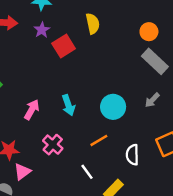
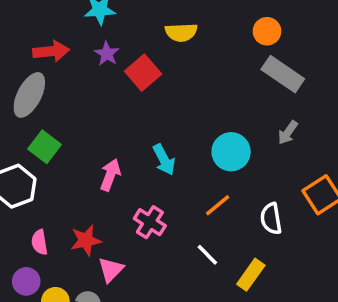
yellow semicircle: (93, 24) -> (181, 32), turned 108

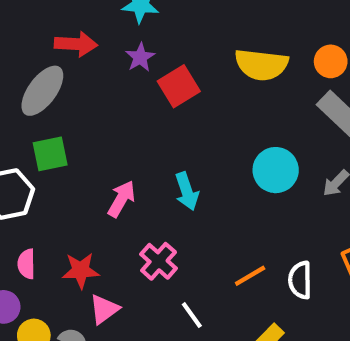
yellow semicircle: (181, 32) -> (261, 65), moved, size x1.4
green square: (44, 147) -> (50, 154), turned 32
cyan circle: (231, 152) -> (276, 170), moved
orange line: (218, 205) -> (250, 276), moved
white line: (207, 255) -> (192, 315), moved

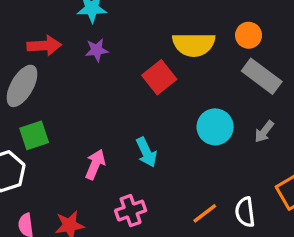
purple star: (140, 57) -> (97, 50), turned 30
red square: (179, 86) -> (159, 77), moved
pink cross: (159, 261) -> (131, 211), turned 36

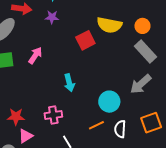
cyan circle: (215, 127) -> (109, 102), moved
gray arrow: (264, 132) -> (141, 84), size x1.6
pink arrow: (95, 164) -> (35, 55), moved

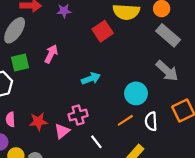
cyan arrow: (69, 83) -> (91, 78), turned -90
gray arrow: (141, 84) -> (167, 71), turned -90
pink triangle: (26, 136) -> (62, 131), moved

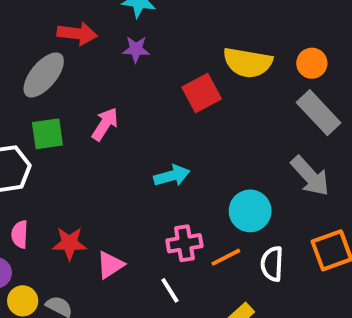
pink cross: (78, 115) -> (184, 243), moved

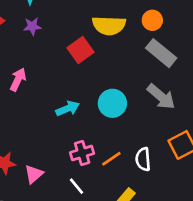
cyan circle: (250, 211) -> (112, 103), moved

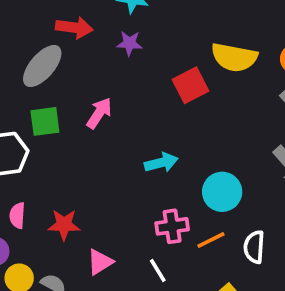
cyan circle: (112, 103) -> (222, 192), moved
pink triangle: (34, 174) -> (100, 262), moved

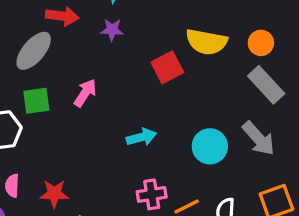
cyan circle: (222, 192) -> (210, 146), moved

